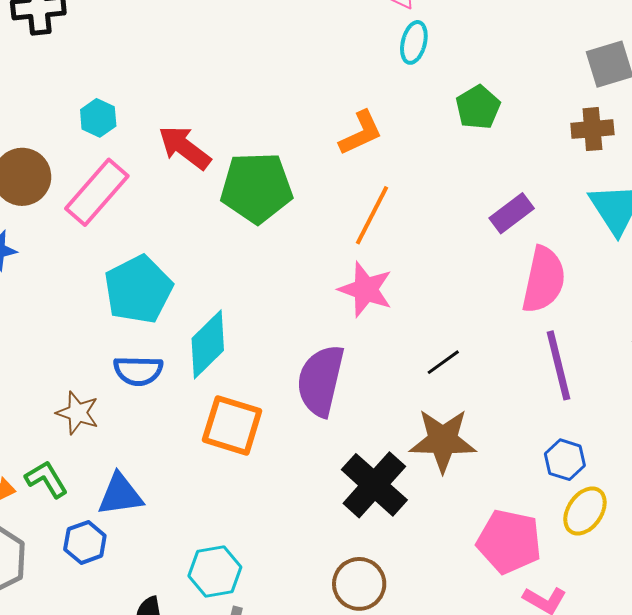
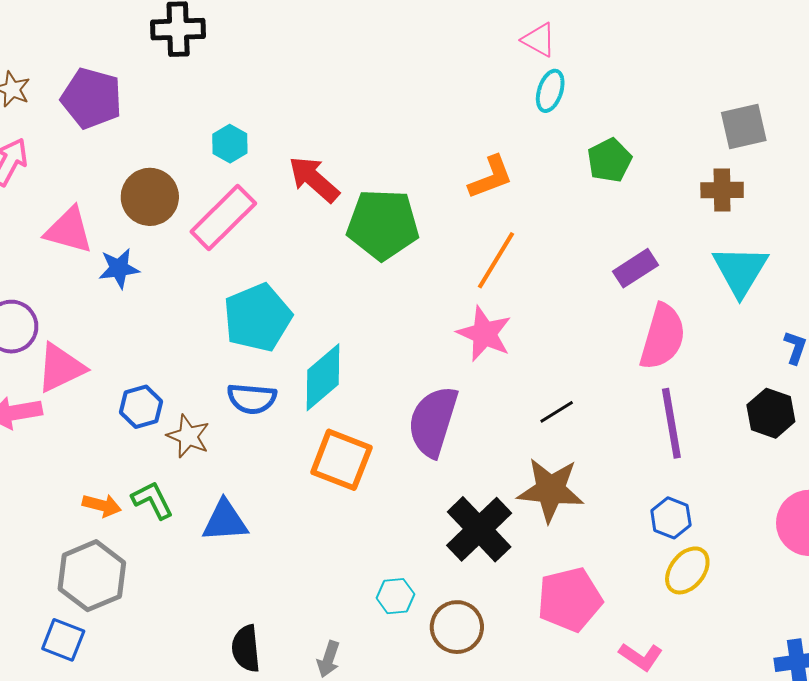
blue hexagon: (85, 542) -> (141, 407), moved
pink pentagon: (509, 542) -> (570, 600), moved, turned -30
cyan hexagon: (215, 572) -> (395, 596), moved, size x0.7

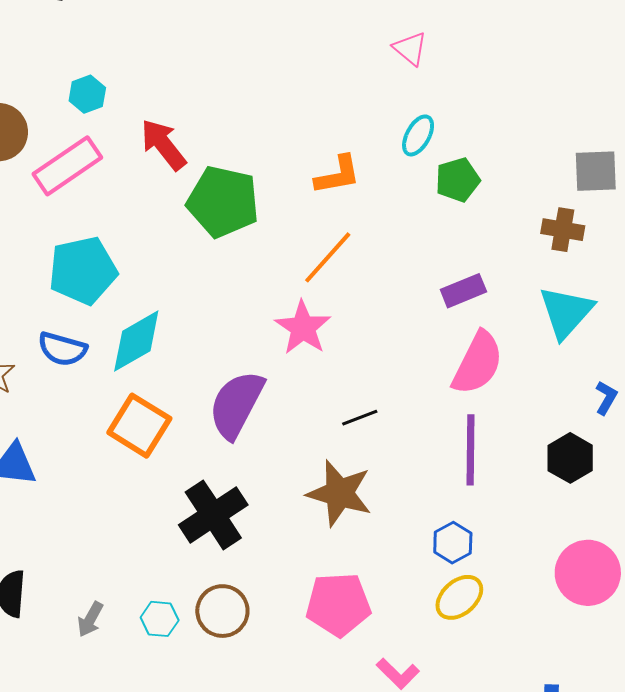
cyan ellipse: (550, 91) -> (418, 135), moved
black cross: (479, 529) -> (213, 515), moved
cyan hexagon: (395, 596) -> (160, 619), moved

